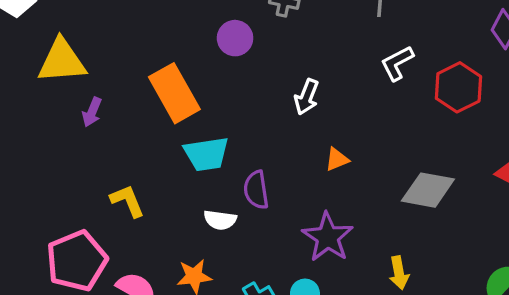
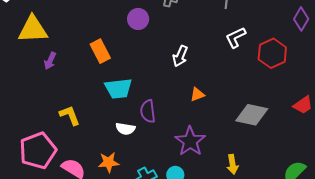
orange rectangle: (174, 93) -> (100, 51), size x0.7

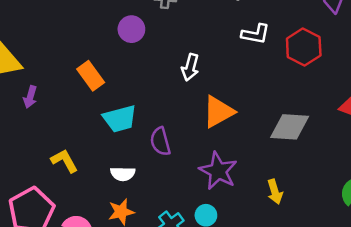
white L-shape: (236, 37) -> (256, 34), turned -135
orange triangle: (197, 94) -> (218, 112), size x1.8
white semicircle: (125, 129) -> (123, 174), moved

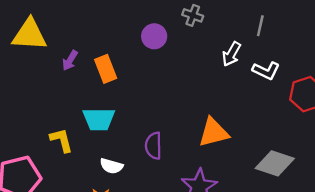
white arrow: (190, 67) -> (231, 54), moved
purple arrow: (30, 97) -> (70, 60), moved
cyan trapezoid: (120, 119) -> (99, 119), moved

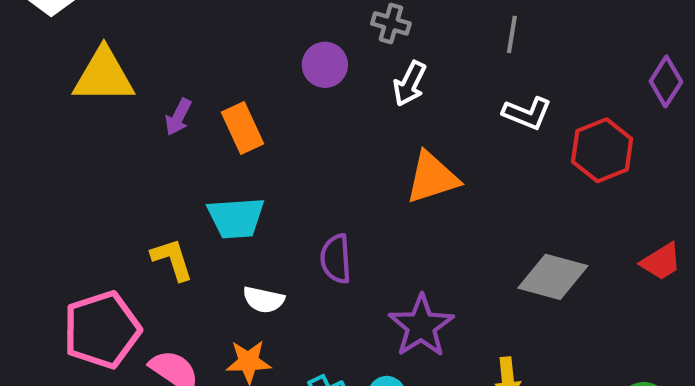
white arrow: (231, 54) -> (410, 84), moved
orange triangle: (214, 132) -> (432, 178), moved

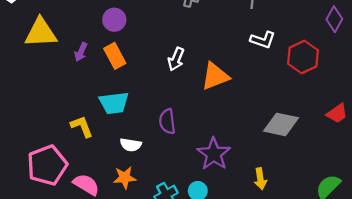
purple circle: (325, 65) -> (114, 20), moved
white arrow: (410, 84) -> (176, 59), moved

